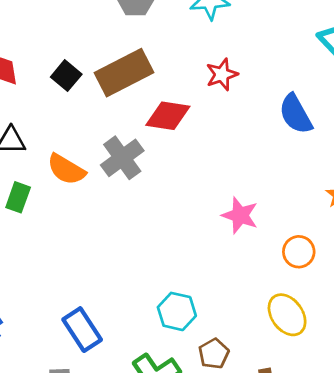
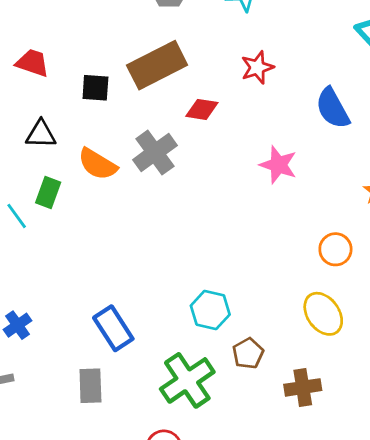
black square: (66, 76) -> (95, 88), moved, turned -36
red diamond: (168, 116) -> (202, 109), size x0.7
pink star: (240, 215) -> (278, 165), moved

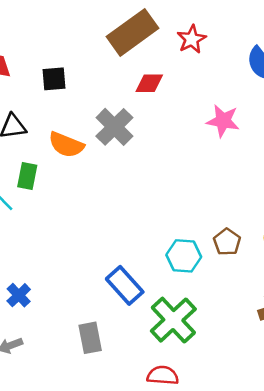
brown rectangle: (157, 65) -> (133, 32), moved
blue rectangle: (113, 328) -> (125, 285), moved
brown pentagon: (248, 353) -> (227, 242), moved

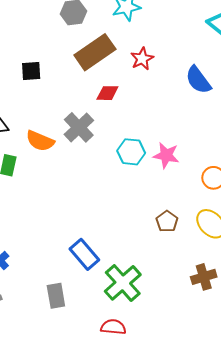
black square: (54, 79) -> (31, 71), moved
pink star: (223, 121) -> (166, 155), moved
cyan hexagon: (184, 256) -> (131, 152), moved

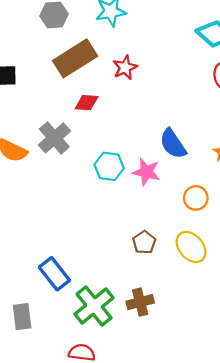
blue semicircle: (198, 80) -> (173, 144), moved
brown cross: (204, 277) -> (140, 302), moved

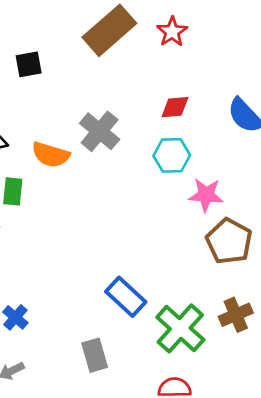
red diamond: (87, 103) -> (175, 107), moved
pink star: (146, 172) -> (206, 195), moved
brown pentagon: (144, 242) -> (229, 241), size x1.6

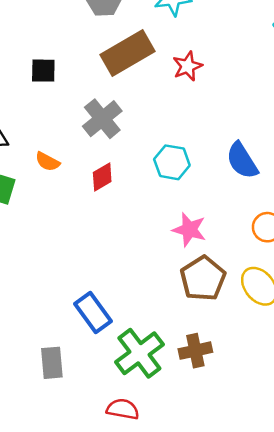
red diamond: (175, 107) -> (102, 177), moved, turned -36
gray cross: (100, 131) -> (102, 119), moved
orange semicircle: (51, 155) -> (48, 162), size x0.7
cyan hexagon: (172, 155) -> (172, 162), moved

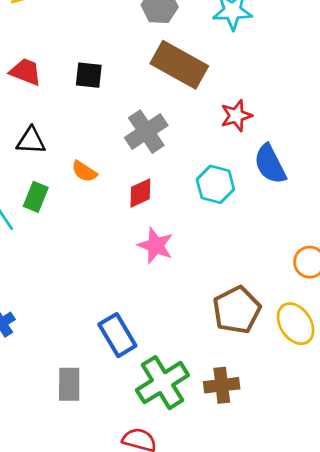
brown rectangle: (128, 53) -> (179, 65), turned 54
red star: (188, 66) -> (236, 116), moved
blue semicircle: (242, 161) -> (270, 164), moved
pink star: (189, 230) -> (156, 245), moved

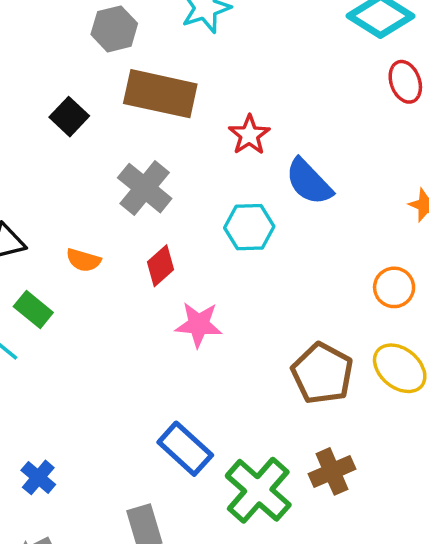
black square: (89, 75) -> (69, 117), moved, turned -36
green rectangle: (36, 197) -> (33, 310), turned -56

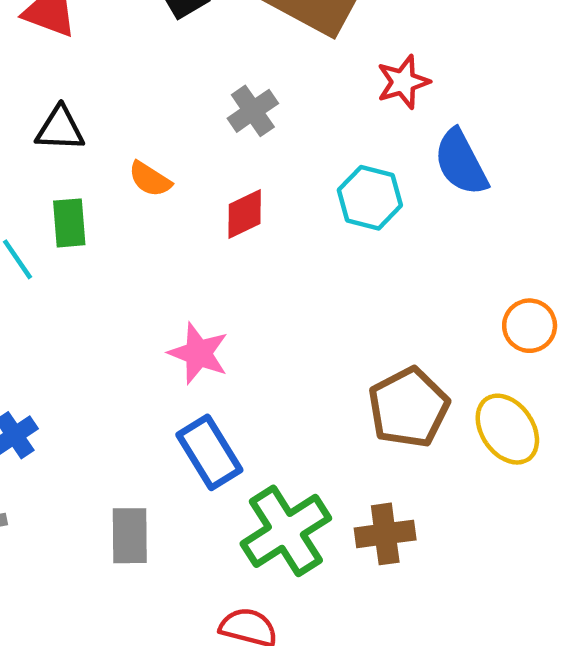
gray cross: (145, 188) -> (253, 111), size x0.7
green rectangle: (33, 310) -> (69, 223), turned 30
pink star: (199, 324) -> (198, 353), moved

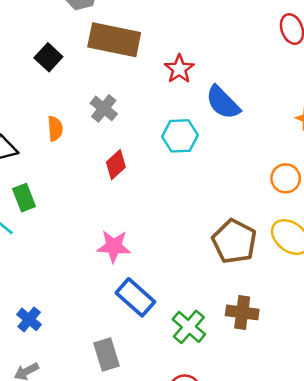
orange semicircle: (150, 179) -> (55, 129), moved, turned -110
green cross: (286, 531) -> (189, 327), size x0.7
brown cross: (385, 534) -> (242, 312), turned 32

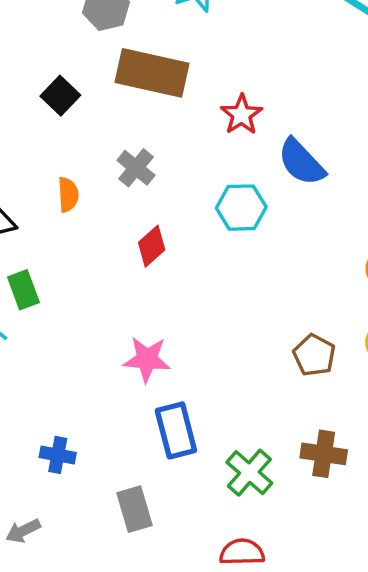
brown pentagon: (234, 241) -> (314, 355), size x0.7
blue rectangle: (135, 297) -> (176, 430), turned 33
blue cross: (29, 319) -> (58, 455), moved, turned -30

